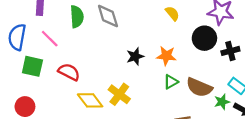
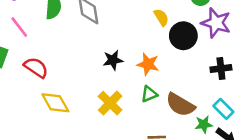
black circle: (204, 38) -> (183, 36), moved
yellow cross: (119, 94) -> (110, 103), moved

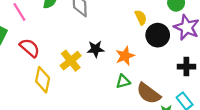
orange star: (148, 64) -> (125, 56), turned 30
yellow diamond: (55, 103) -> (43, 80), turned 35
yellow cross: (110, 103) -> (71, 61), moved

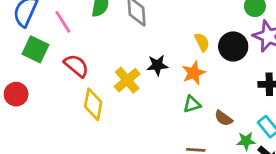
yellow semicircle: (141, 17) -> (202, 42), moved
brown semicircle: (148, 93) -> (224, 118), size x0.6

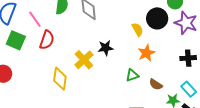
black circle: (233, 46) -> (157, 18), moved
red semicircle: (76, 66) -> (47, 40), moved, turned 72
orange star: (194, 73) -> (146, 53), moved

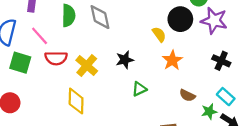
red semicircle: (47, 40) -> (56, 58), turned 78
black cross: (188, 58) -> (221, 61), turned 35
yellow cross: (84, 60) -> (87, 66), moved
green triangle: (132, 75) -> (139, 89), moved

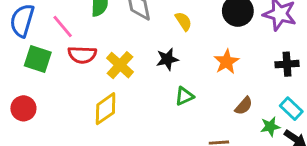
yellow semicircle: (159, 34) -> (183, 21), moved
black cross: (221, 61) -> (287, 64), turned -30
brown semicircle: (187, 95) -> (244, 106), turned -77
yellow diamond: (76, 101) -> (106, 109), turned 52

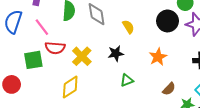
green square: (38, 59) -> (33, 60), moved, turned -30

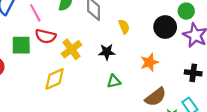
brown semicircle: (169, 89) -> (156, 97), size x1.5

